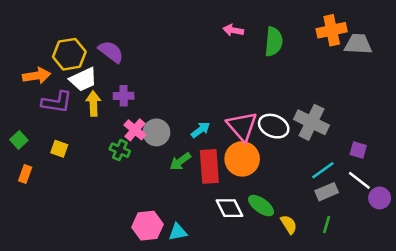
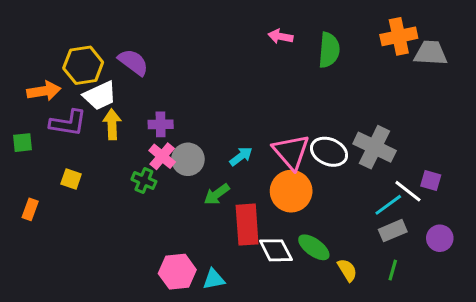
purple cross: (124, 96) -> (161, 124), moved
green square: (19, 140) -> (23, 143), moved, turned 36
red rectangle: (209, 166) -> (247, 225), moved
white line: (359, 180) -> (408, 191), moved
purple circle: (380, 198) -> (440, 238), moved

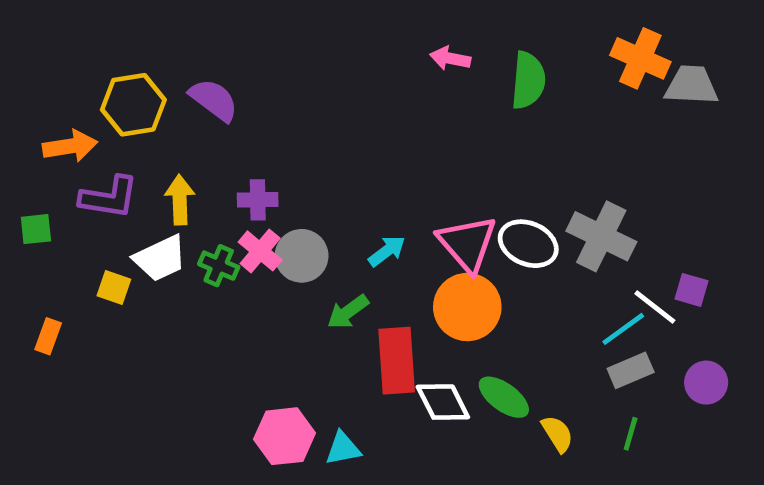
orange cross: (399, 36) -> (640, 58), turned 36
white trapezoid: (100, 96) -> (160, 258), moved
green cross: (144, 181) -> (219, 266), moved

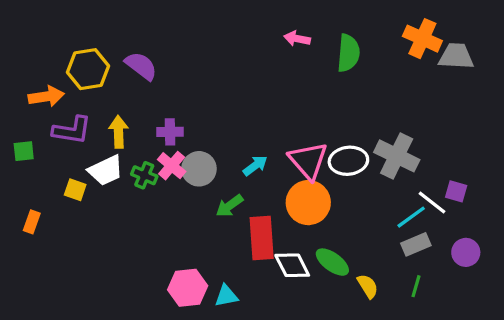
white ellipse: (528, 244) -> (348, 161), turned -30

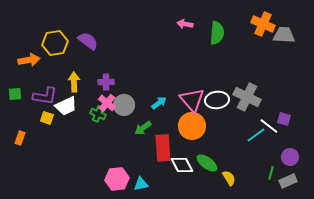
purple L-shape: (72, 130) -> (45, 96), moved
green cross: (144, 175) -> (98, 114), moved
gray rectangle: (416, 244) -> (288, 181), moved
green line: (416, 286) -> (271, 173), moved

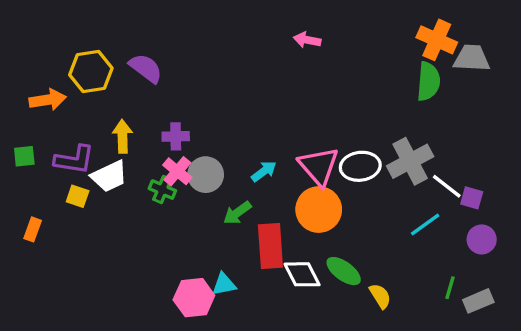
green semicircle: (217, 33) -> (428, 81), moved
gray cross: (247, 97) -> (410, 161), turned 36
white line: (269, 126) -> (447, 186), moved
purple circle: (290, 157) -> (482, 239), moved
cyan triangle: (141, 184) -> (224, 284), moved

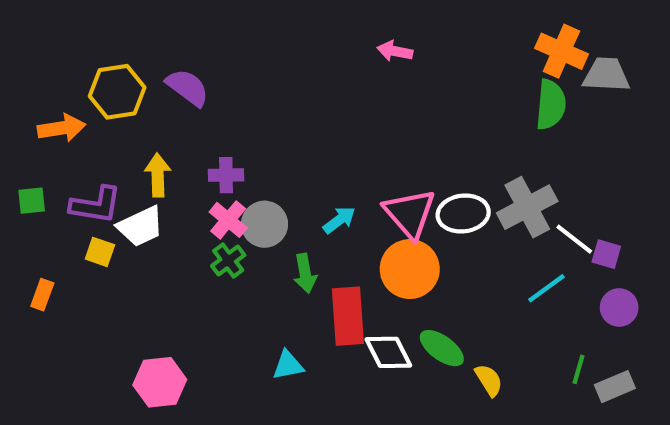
green cross: (162, 190) -> (228, 261), moved, turned 30
green arrow: (237, 213) -> (305, 273), turned -64
pink hexagon: (194, 298) -> (160, 382), moved

